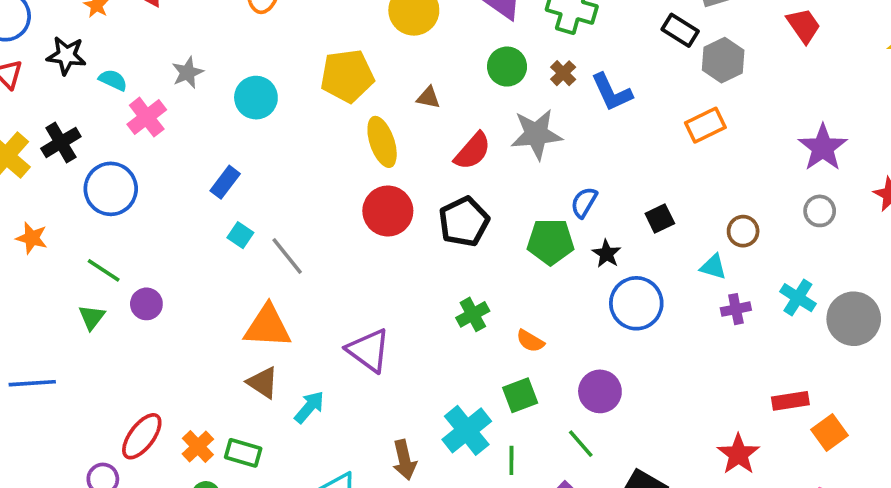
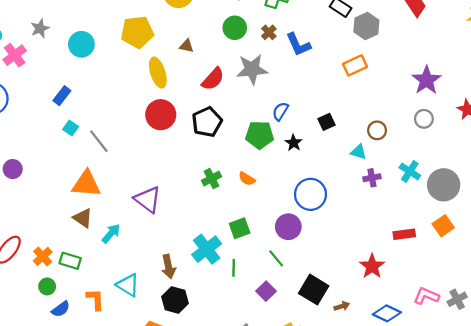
blue circle: (636, 303) -> (310, 194), moved
orange semicircle: (530, 341) -> (247, 179), moved
orange square: (830, 433) -> (443, 226), moved

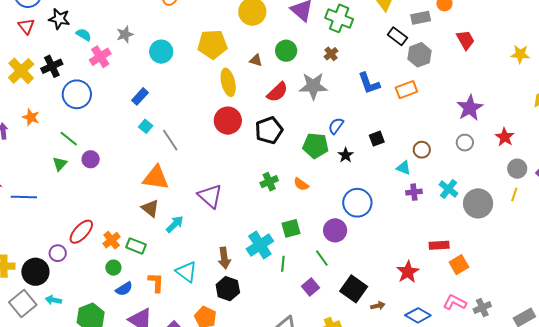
green circle: (235, 28) -> (286, 51), moved
blue L-shape: (298, 45) -> (369, 83), moved
orange square: (443, 226) -> (459, 265), moved

